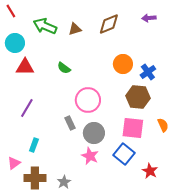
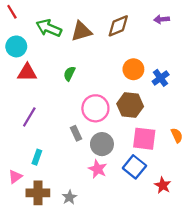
brown triangle: (75, 29) -> (81, 31), size x1.5
green semicircle: (64, 68) -> (69, 74), turned 80
brown hexagon: (138, 97) -> (130, 105), moved

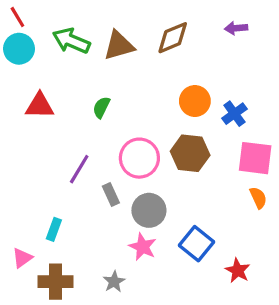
cyan circle: (16, 46) -> (19, 49), moved
purple line: (29, 117) -> (79, 169), moved
pink square: (144, 139) -> (255, 158), moved
gray star: (69, 197) -> (114, 282), moved

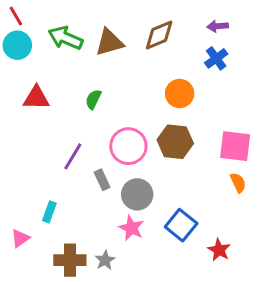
blue cross: (234, 114) -> (216, 58), moved
brown cross: (55, 282) -> (70, 260), moved

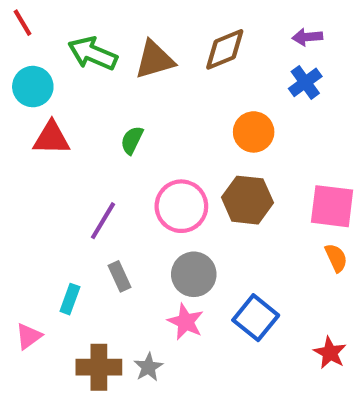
cyan circle: (17, 45) -> (33, 87), moved
gray rectangle: (102, 180) -> (119, 276), moved
red star: (219, 250) -> (330, 353), moved

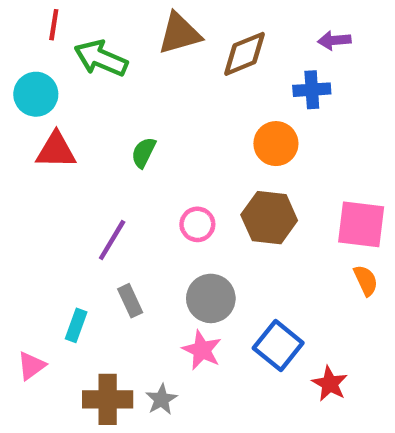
red line: (23, 23) -> (54, 25), moved, turned 40
brown triangle: (155, 60) -> (179, 34), moved
blue cross: (305, 82) -> (312, 90), moved, turned 32
pink circle: (181, 206) -> (197, 224), size x0.6
red star: (330, 353) -> (330, 384), moved

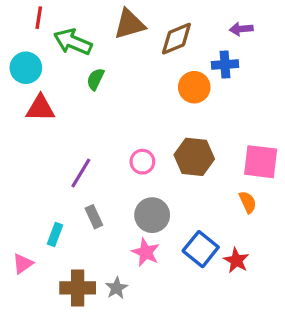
orange circle: (276, 144) -> (194, 87), moved
green semicircle: (144, 153) -> (95, 79), moved
orange semicircle: (366, 280) -> (248, 202), moved
red star: (330, 384) -> (236, 260), moved

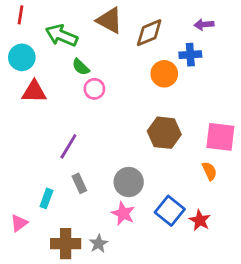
red line: (39, 18) -> (20, 15), moved
brown triangle: (129, 24) -> (109, 20), turned 44
green semicircle: (95, 79) -> (81, 67), turned -72
pink circle: (142, 162) -> (94, 89), moved

